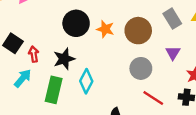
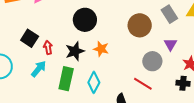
orange star: (105, 29) -> (101, 49), moved
gray circle: (141, 68) -> (152, 61), moved
cyan diamond: (86, 81) -> (94, 82), moved
red line: (153, 98) -> (143, 84), moved

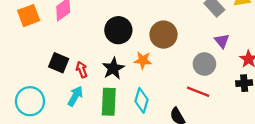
brown circle: (140, 25) -> (164, 35), moved

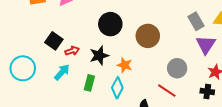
purple triangle: (222, 41) -> (206, 45), moved, size x1.5
orange star: (143, 60) -> (125, 65), moved
red arrow: (82, 70) -> (72, 51), turned 80
green rectangle: (109, 102) -> (89, 83), size x0.7

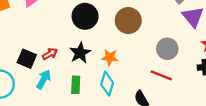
black square: (54, 41) -> (27, 59), moved

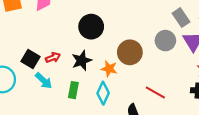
brown circle: (128, 21) -> (130, 52), moved
gray circle: (167, 49) -> (165, 41), moved
cyan arrow: (44, 79) -> (44, 81), turned 96

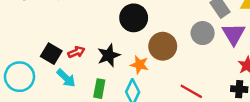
black circle: (91, 27) -> (134, 18), moved

